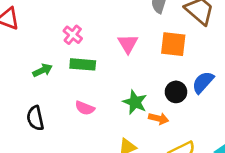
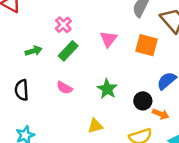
green rectangle: (83, 64) -> (68, 51), turned -60
black circle: (176, 92) -> (143, 101), moved
orange arrow: (159, 119) -> (161, 114), moved

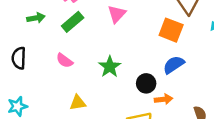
orange square: (146, 45) -> (171, 30), moved
orange arrow: (161, 114) -> (164, 99), turned -35
yellow triangle: (95, 126) -> (78, 103), moved

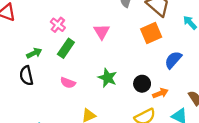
orange square: (171, 30) -> (151, 33), turned -30
black semicircle: (19, 58) -> (26, 76), moved
blue semicircle: (174, 65) -> (173, 60), moved

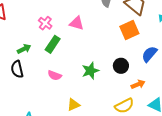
pink triangle: (102, 32) -> (77, 23), moved, turned -42
green star: (107, 78) -> (90, 71), turned 30
black circle: (142, 84) -> (121, 66), moved

